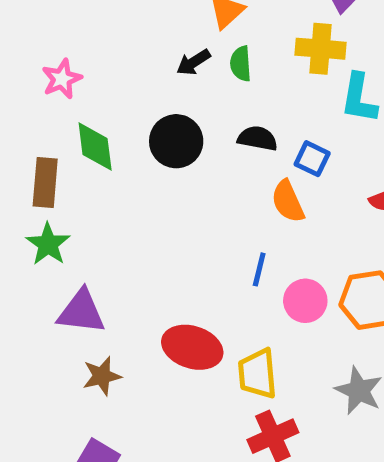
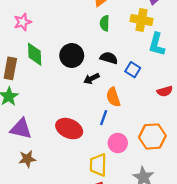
black arrow: (193, 62) -> (91, 79), moved
orange semicircle: (288, 201) -> (113, 97), moved
pink circle: (305, 301) -> (118, 143), moved
red ellipse: (192, 347) -> (69, 129), moved

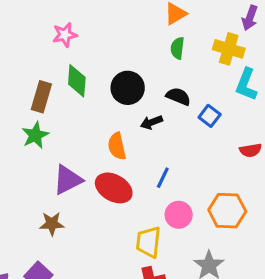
orange semicircle: (113, 97) -> (117, 146), moved
purple triangle: (21, 129) -> (68, 180), moved, turned -45

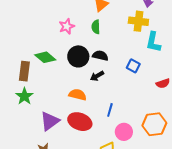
pink star: (65, 35) -> (67, 26), moved
green semicircle: (177, 48) -> (96, 27), moved
green diamond: (77, 81) -> (45, 57), turned -45
black semicircle: (178, 96) -> (100, 56), moved
orange semicircle: (117, 146) -> (78, 95), turned 126

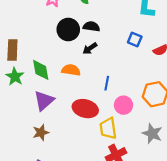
green diamond: (45, 57) -> (41, 70), moved, turned 45
blue square: (133, 66) -> (135, 39), moved
red ellipse: (80, 122) -> (85, 109), moved

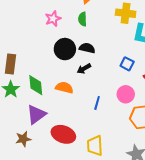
pink circle: (124, 105) -> (126, 94), moved
red ellipse: (85, 109) -> (63, 134), moved
brown star: (41, 133) -> (23, 139), moved

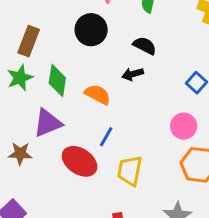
black circle: (65, 49) -> (91, 30), moved
blue line: (97, 103) -> (106, 137), moved
yellow trapezoid: (95, 146) -> (130, 171), moved

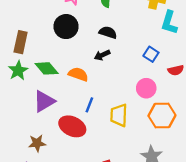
green diamond: (57, 81) -> (47, 68), turned -40
brown star: (20, 154) -> (37, 143), moved
yellow trapezoid: (130, 171) -> (119, 115), moved

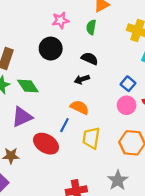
orange semicircle: (78, 74) -> (80, 107), moved
pink circle: (146, 88) -> (127, 105), moved

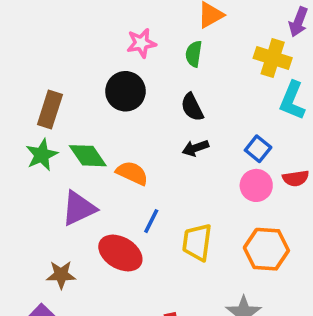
black semicircle: (90, 59) -> (192, 107), turned -140
black arrow: (82, 79) -> (195, 148), moved
orange semicircle: (80, 107) -> (132, 173), moved

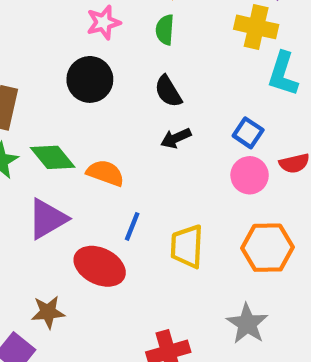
brown star: (61, 275) -> (48, 312), moved

